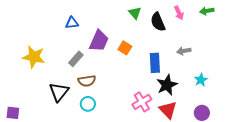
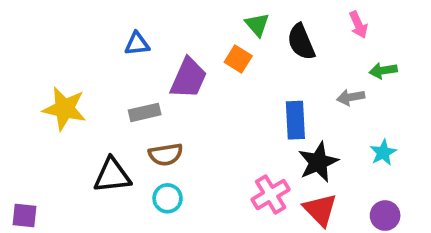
green arrow: (207, 11) -> (383, 70), moved
pink arrow: (179, 13) -> (358, 25), moved
orange square: (125, 48) -> (238, 59), moved
gray rectangle: (76, 59) -> (145, 112), turned 35
black triangle: (59, 92) -> (112, 175), turned 45

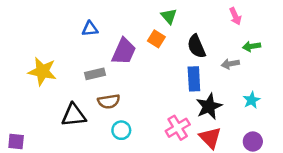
black semicircle: (301, 42) -> (196, 46), moved
cyan circle: (168, 198) -> (121, 130), moved

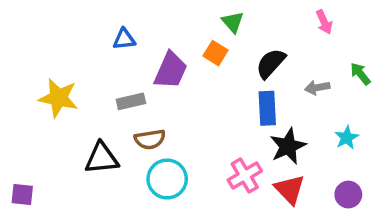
black semicircle: (196, 46) -> (271, 63), turned 65
green arrow: (252, 46) -> (360, 74), moved, turned 60
cyan circle: (121, 130) -> (167, 179), size x1.5

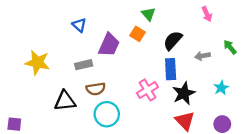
blue triangle: (124, 39) -> (79, 25), turned 48
pink cross: (245, 176) -> (147, 90), moved

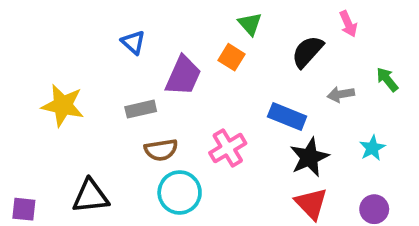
black semicircle: (173, 40) -> (307, 52), moved
blue rectangle: (171, 69) -> (287, 117), turned -65
pink cross: (147, 90) -> (228, 148), moved
black triangle: (65, 101) -> (91, 196), moved

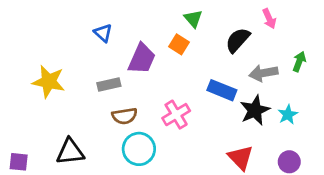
green arrow: (387, 79) -> (299, 62), turned 60
gray arrow: (341, 94) -> (263, 73), size x1.4
black star: (309, 157) -> (255, 110), moved

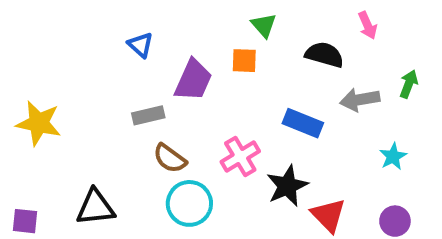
black semicircle: (238, 40) -> (324, 55), turned 64
orange square: (179, 44) -> (244, 61), turned -30
yellow star: (49, 82) -> (39, 123), moved
black star: (255, 110) -> (287, 186), moved
brown semicircle: (125, 116) -> (170, 158), turned 45

